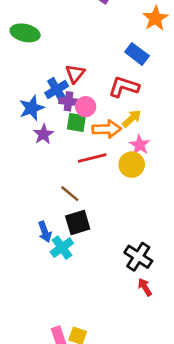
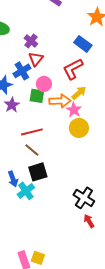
red L-shape: (124, 87) -> (73, 69), turned -45
purple cross: (68, 101) -> (31, 41), moved, turned 32
pink star: (140, 145) -> (74, 110), moved
red line: (92, 158) -> (32, 132), moved

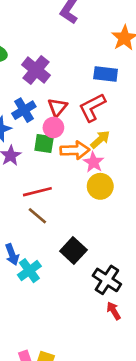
purple cross: (31, 41) -> (36, 70), size x1.5
blue rectangle: (83, 44) -> (106, 74), turned -30
red triangle: (36, 59) -> (57, 107), moved
black square: (38, 172) -> (73, 250), moved, turned -30

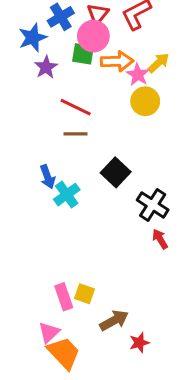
pink circle: (53, 127) -> (93, 36), size x1.4
yellow arrow: (100, 139) -> (159, 63), moved
red line: (37, 192) -> (76, 107), turned 40
brown line: (37, 216) -> (76, 134), turned -40

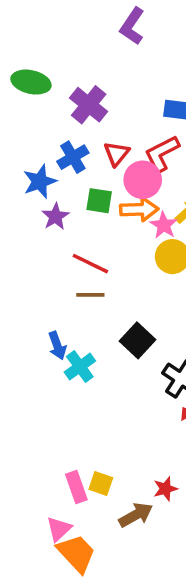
pink circle: (93, 36) -> (143, 180), moved
red star: (139, 343) -> (165, 489), moved

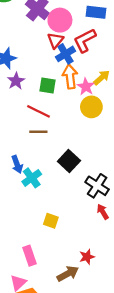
blue cross: (73, 157) -> (66, 54), moved
pink circle: (143, 180) -> (60, 20), moved
green square: (99, 201) -> (47, 85), moved
orange arrow: (139, 209) -> (70, 76), turned -95
yellow square: (101, 483) -> (51, 221), moved

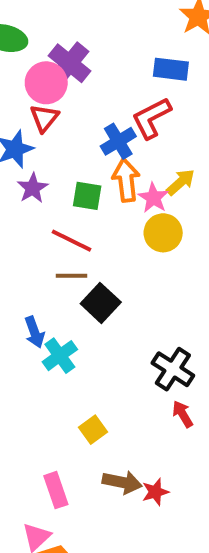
pink circle: (60, 20) -> (46, 83), moved
red triangle: (55, 40) -> (44, 118), moved
black square: (69, 161) -> (101, 303), moved
yellow square: (51, 221) -> (93, 430), turned 35
brown arrow: (68, 274) -> (122, 482), moved, turned 40

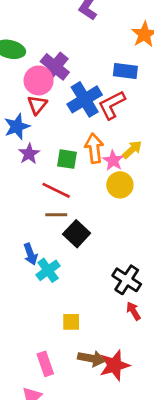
blue cross: (118, 141) -> (85, 99), moved, size x1.4
yellow square: (93, 430) -> (71, 322), turned 36
red star: (155, 492) -> (114, 365), size x1.6

